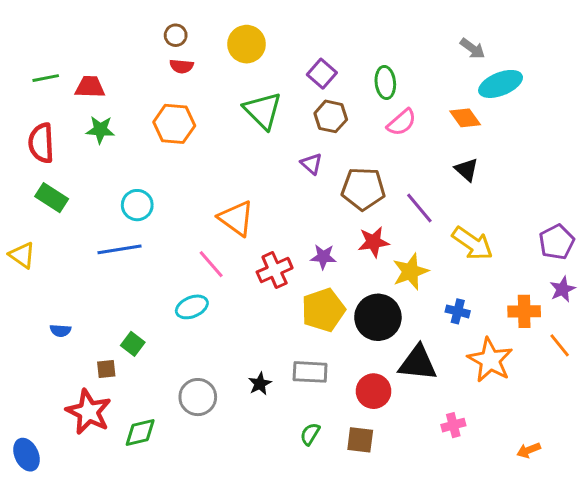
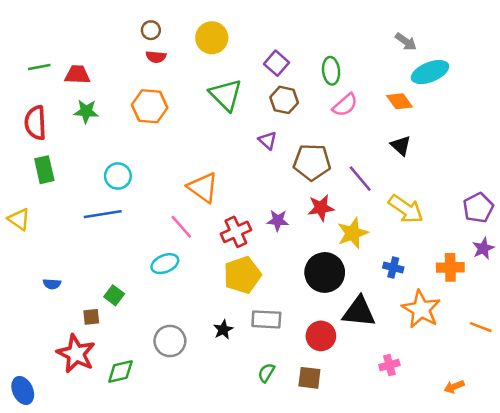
green rectangle: (52, 198) -> (44, 170), turned 44
yellow pentagon: (323, 310) -> (242, 275), moved
orange line: (560, 345) -> (481, 327), moved, turned -30

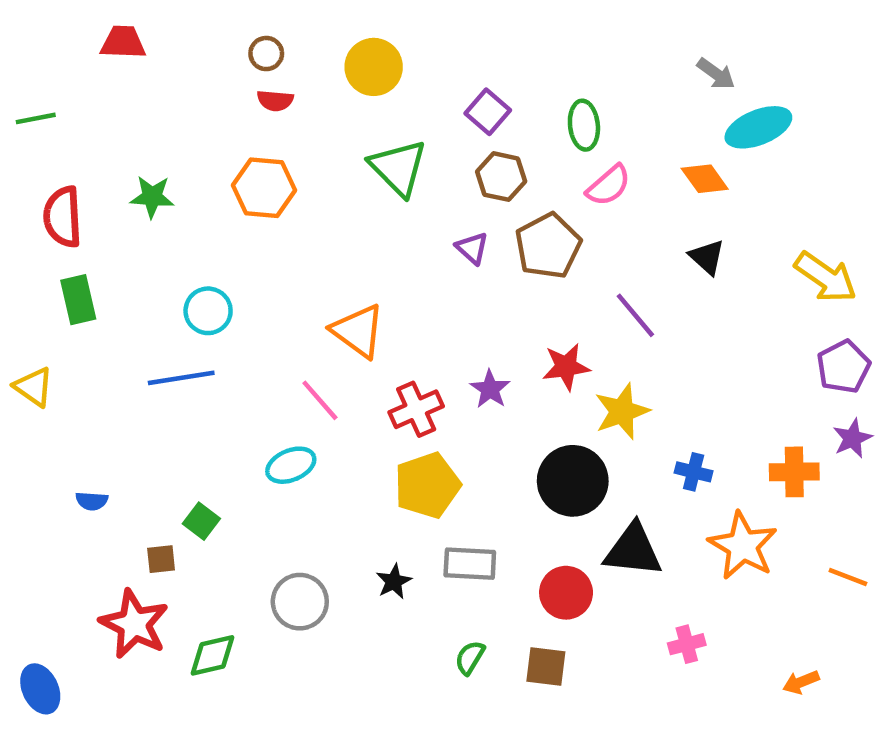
green line: (39, 67) -> (36, 118), moved
red trapezoid: (77, 75) -> (123, 42), moved
brown pentagon: (312, 162) -> (548, 246), moved, turned -30
yellow arrow: (406, 209) -> (826, 277), moved
purple star: (278, 220) -> (490, 389), turned 30

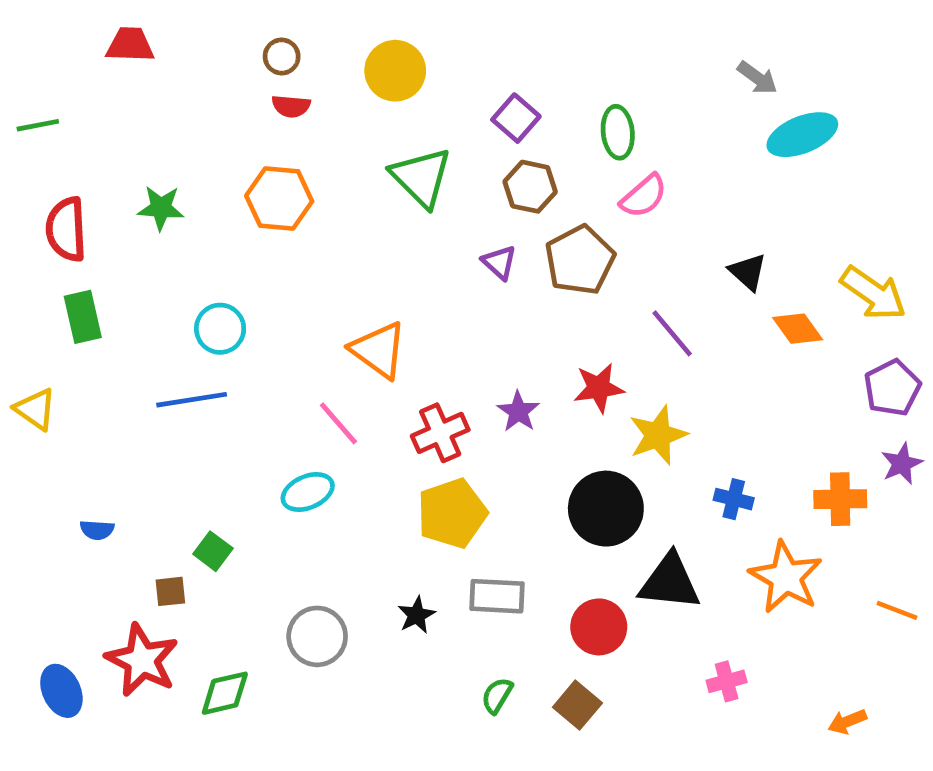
orange diamond: (705, 179) -> (798, 329), moved
brown square: (546, 667) -> (577, 705), turned 33
blue ellipse: (40, 689) -> (61, 691), moved

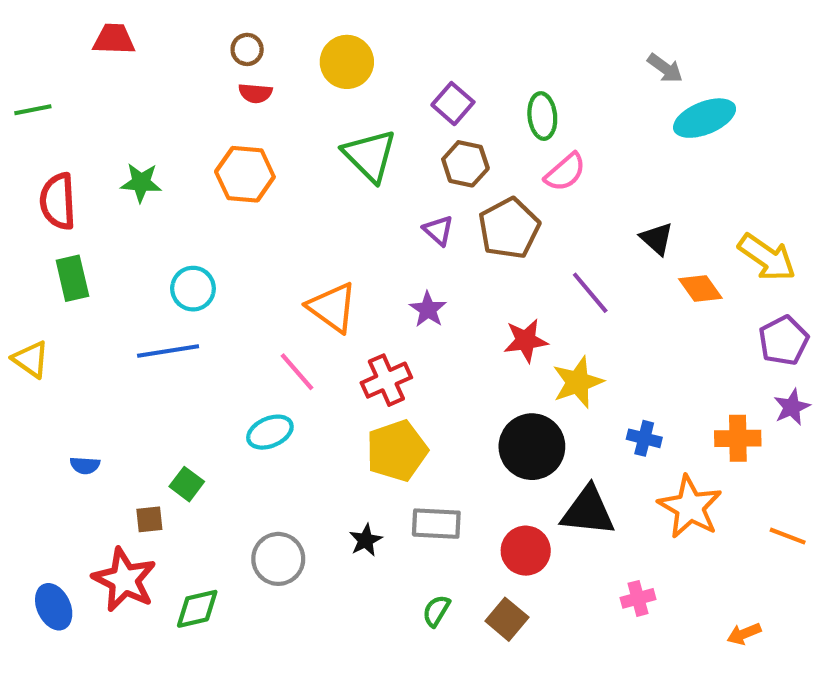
purple star: (518, 412) -> (428, 309), moved

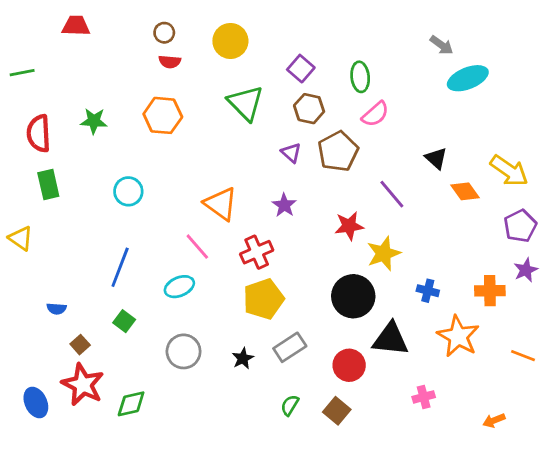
blue line: (168, 351) -> (120, 267), moved, turned -60
brown square: (149, 519) -> (80, 345), moved, turned -36
gray rectangle: (436, 524) -> (290, 347), turned -36
gray circle: (278, 559) -> (184, 351), moved

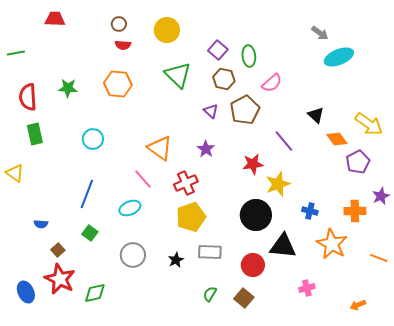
green ellipse: (360, 77) -> (249, 56), moved
purple pentagon: (520, 226) -> (358, 162), moved
gray rectangle: (290, 347) -> (210, 252), turned 35

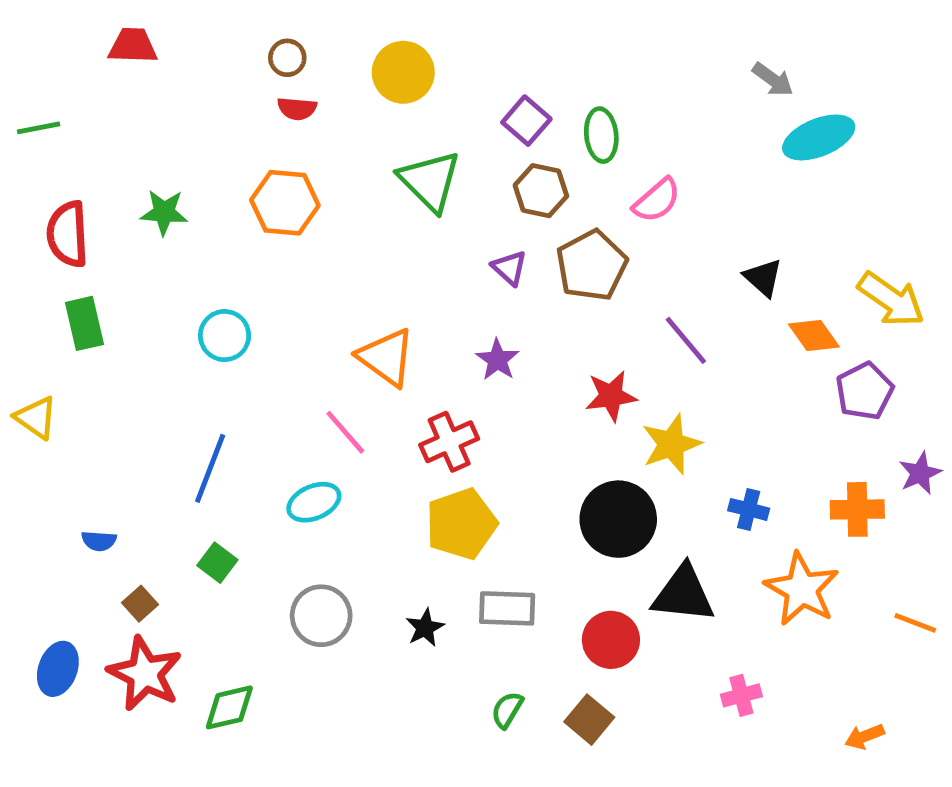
blue ellipse: (26, 292) -> (58, 669), moved, turned 45

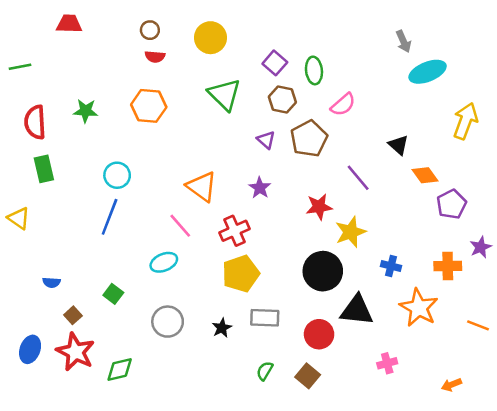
gray arrow: (773, 80) -> (404, 41), turned 30
yellow arrow: (891, 299) -> (465, 121), moved, turned -105
blue line: (210, 468) -> (110, 217), moved

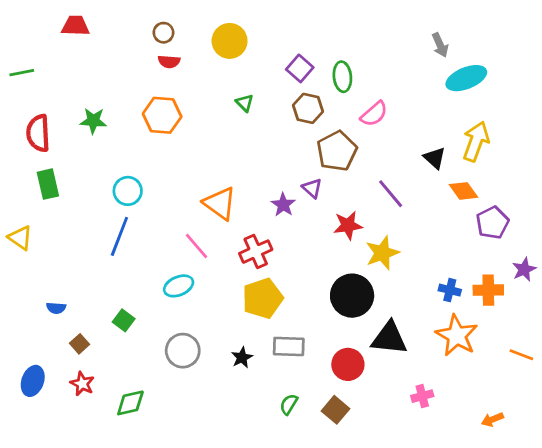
green triangle: (224, 94) -> (245, 103), size x0.5
yellow arrow: (465, 121) -> (476, 141), moved
purple triangle: (266, 140) -> (312, 188), moved
blue cross: (391, 266) -> (450, 290), moved
red star: (75, 352) -> (82, 384), size x0.6

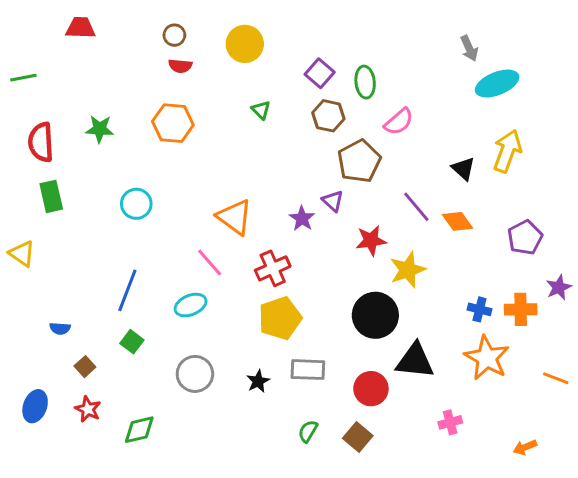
orange diamond: (464, 191) -> (458, 221), moved
blue line: (119, 236) -> (127, 290), moved

